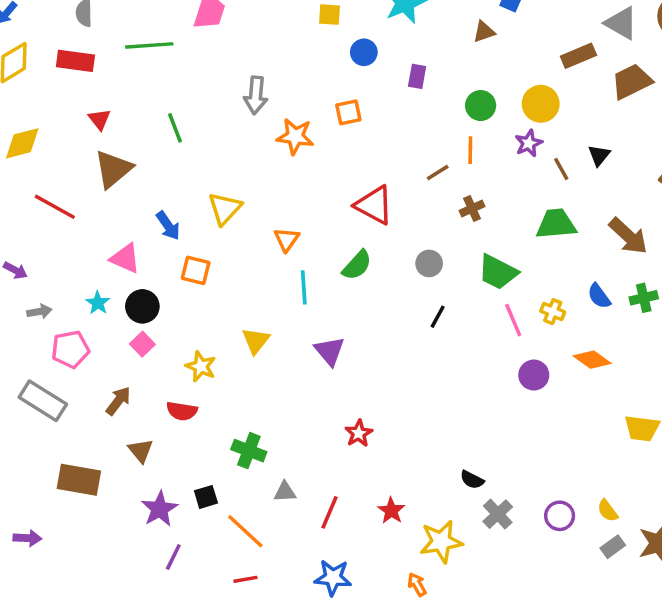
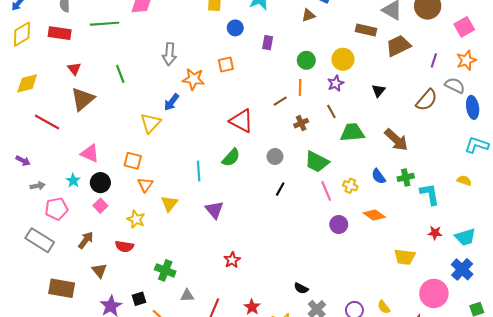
brown rectangle: (578, 56) -> (366, 30), turned 36
brown line: (561, 169) -> (331, 112), moved
blue arrow: (168, 226) -> (171, 102), moved, turned 72
orange triangle: (287, 239) -> (145, 185), moved

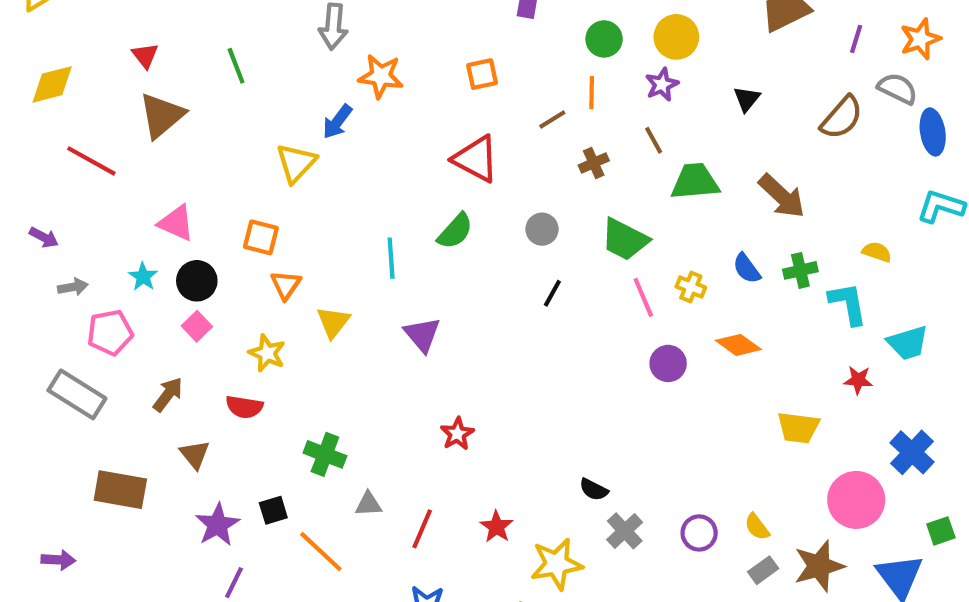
orange square: (226, 64) -> (482, 74), moved
yellow semicircle: (464, 181) -> (877, 252), moved
cyan trapezoid: (465, 237) -> (908, 343), moved

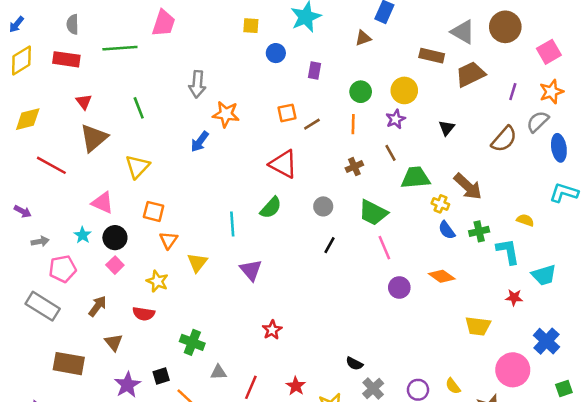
gray semicircle: (898, 89) -> (538, 122), turned -70
brown line: (552, 120) -> (312, 124), moved
yellow triangle: (296, 163) -> (137, 167), moved
yellow cross: (691, 287) -> (440, 204), moved

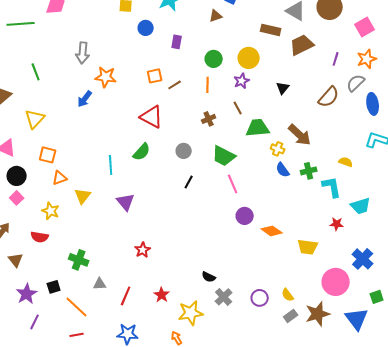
orange triangle: (169, 240) -> (60, 178), turned 35
orange diamond: (442, 276) -> (272, 231), moved

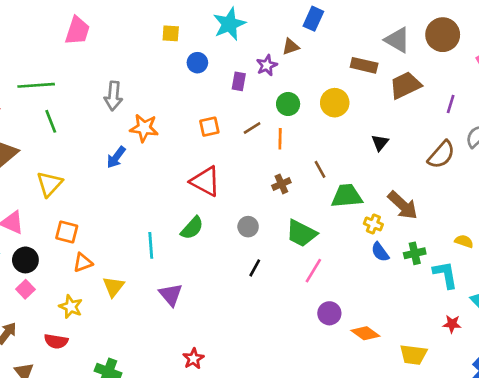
green line: (21, 24) -> (36, 85), moved
purple star: (242, 81) -> (267, 65), moved
brown line: (175, 85) -> (252, 128), moved
pink line: (233, 184) -> (313, 271), turned 54

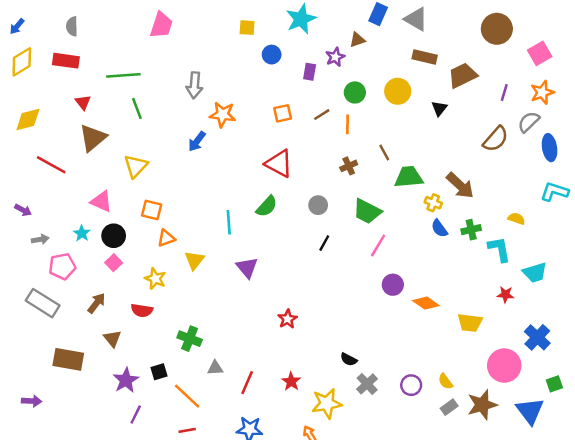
gray triangle: (397, 40) -> (416, 19), moved
black triangle: (380, 143) -> (439, 108), moved
red star: (193, 359) -> (288, 319), moved

